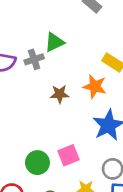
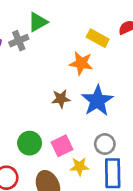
brown star: (60, 94) -> (61, 99), moved
pink square: (68, 155) -> (62, 146), moved

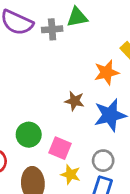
orange star: (81, 63) -> (106, 72), turned 30
pink square: (62, 146) -> (60, 148), turned 30

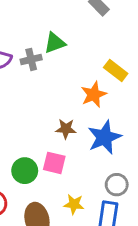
pink square: (60, 148) -> (54, 163), moved
gray circle: (103, 161) -> (117, 185), moved

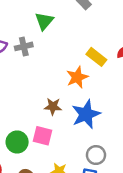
green triangle: (55, 43) -> (44, 21), moved, turned -30

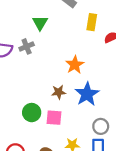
yellow rectangle: (96, 57) -> (92, 22), moved, turned 70
green circle: (17, 142) -> (32, 113), moved

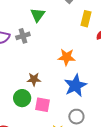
orange star: (75, 65) -> (66, 57), turned 30
brown star: (59, 92) -> (34, 79), moved
gray circle: (101, 126) -> (76, 117), moved

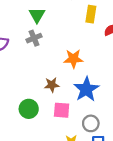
gray cross: (23, 36) -> (34, 38), moved
brown star: (34, 79) -> (52, 85), moved
pink square: (43, 105) -> (62, 110), moved

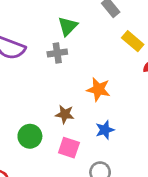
yellow rectangle: (91, 14) -> (133, 41), turned -72
blue star: (86, 89) -> (105, 130), size x0.6

